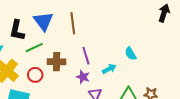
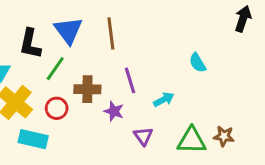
green line: (34, 48) -> (55, 69), turned -30
cyan semicircle: (131, 54) -> (198, 63), moved
purple star: (83, 77) -> (114, 111), moved

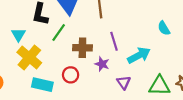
cyan arrow: (164, 99) -> (139, 55), size x1.5
red circle: (57, 108) -> (71, 75), moved

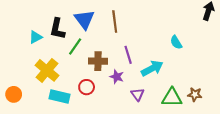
cyan triangle: (18, 35) -> (36, 37), moved, turned 32

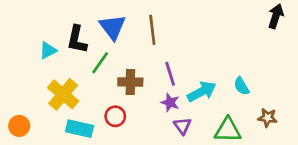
cyan semicircle: (176, 42) -> (241, 86), moved
purple star: (117, 77) -> (170, 103), moved
brown star: (195, 94) -> (268, 118), moved

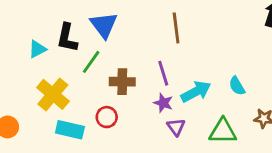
brown line: (152, 30) -> (176, 28), moved

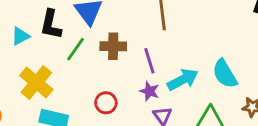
brown cross: (122, 82) -> (113, 46), moved
cyan semicircle: (237, 86) -> (225, 74), size x1.5
red circle: (107, 117) -> (106, 103), moved

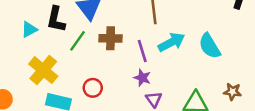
cyan semicircle: (225, 74) -> (210, 46), moved
cyan arrow: (183, 80) -> (171, 42), moved
red circle: (106, 103) -> (93, 88), moved

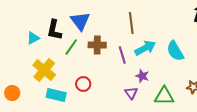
purple star: (142, 78) -> (142, 76), moved

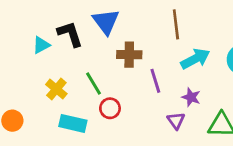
black L-shape: (54, 30) -> (70, 34), turned 150
green line: (71, 47) -> (93, 84), moved, turned -66
purple line: (122, 55) -> (155, 81), moved
yellow cross: (44, 70) -> (56, 89), size x0.7

